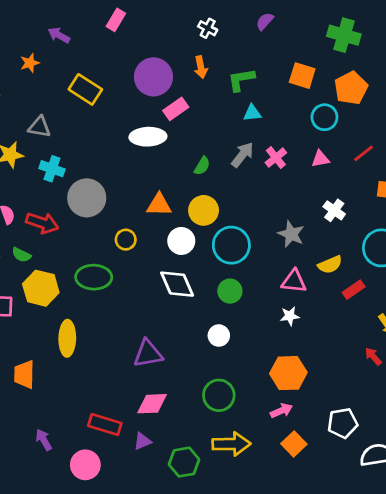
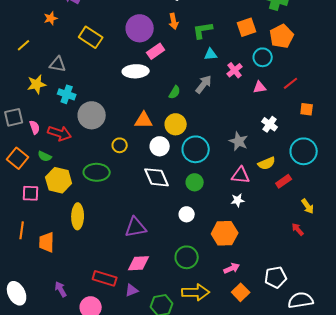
orange square: (302, 76) -> (247, 27), turned -36
pink cross: (276, 158) -> (235, 70), moved
orange hexagon: (288, 373) -> (225, 233), moved

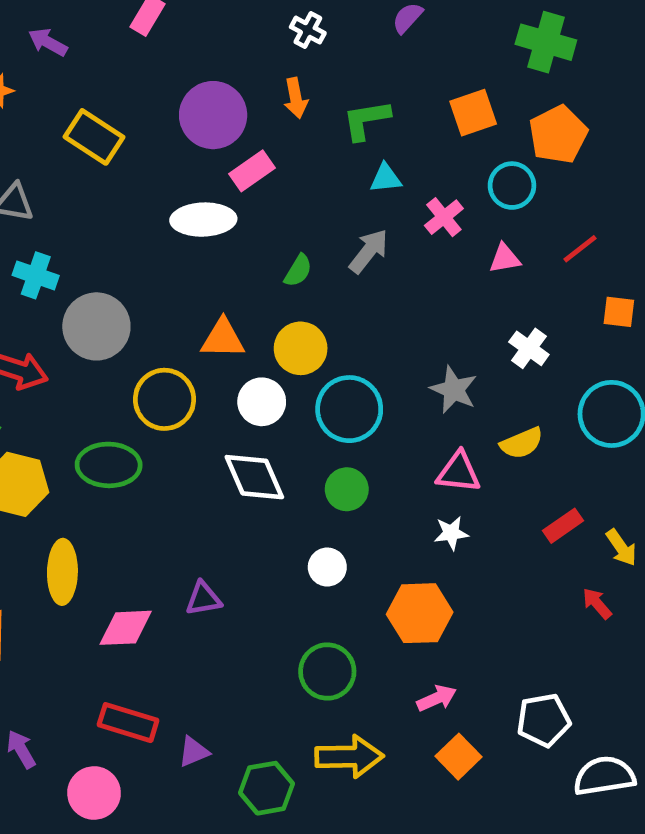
yellow circle: (120, 145) -> (164, 399), size x1.6
red rectangle: (284, 181) -> (563, 526), moved
purple triangle: (136, 227) -> (203, 599), size x0.7
pink diamond: (139, 263) -> (126, 628), moved

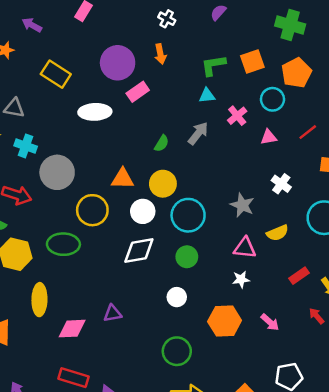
green L-shape: (366, 120) -> (213, 65), moved
white ellipse: (203, 220) -> (95, 112), moved
white diamond: (254, 477) -> (139, 250), turned -76
pink arrow: (437, 698) -> (270, 322), moved, turned 66

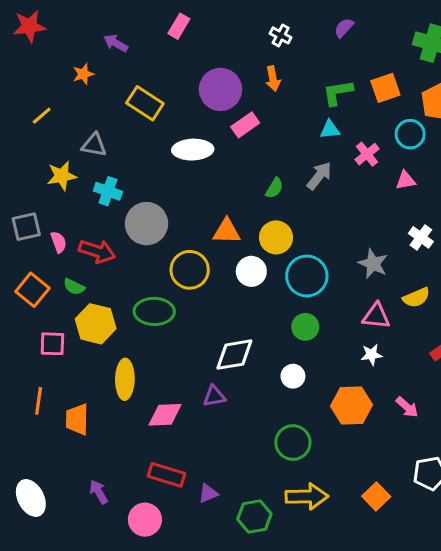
white diamond: (139, 250) -> (234, 355), moved

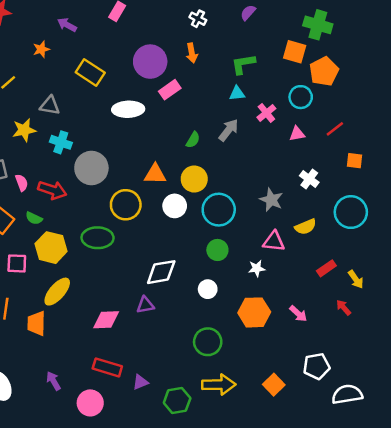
orange square: (385, 88) -> (295, 52), moved, turned 35
white star: (372, 355) -> (257, 268), moved
yellow ellipse: (125, 379) -> (57, 292), moved, turned 40

